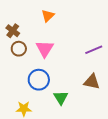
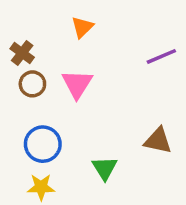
purple line: (94, 50) -> (161, 56), moved
blue circle: (39, 80) -> (43, 144), moved

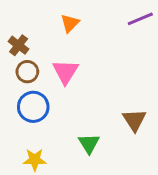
purple line: (161, 56) -> (140, 19), moved
brown triangle: (158, 141) -> (134, 120), turned 45
blue circle: (43, 144) -> (33, 107), moved

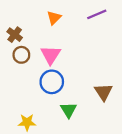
purple line: (140, 19) -> (97, 14), moved
blue circle: (33, 107) -> (52, 82), moved

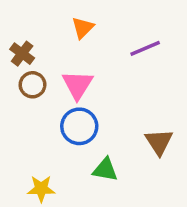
purple line: (97, 14) -> (145, 48), moved
green triangle: (69, 110) -> (105, 170), turned -48

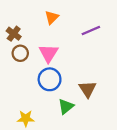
brown triangle: (159, 142) -> (88, 89), moved
green triangle: (105, 170) -> (66, 107), turned -49

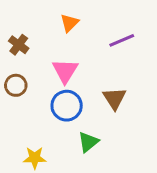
brown circle: (20, 53) -> (16, 85), moved
brown triangle: (88, 89) -> (114, 98), moved

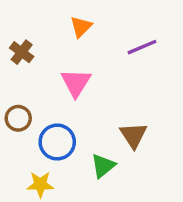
brown circle: (16, 85) -> (18, 118), moved
brown triangle: (114, 98) -> (134, 135), moved
blue circle: (67, 106) -> (57, 142), moved

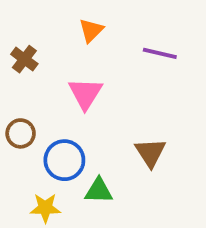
purple line: (142, 47) -> (160, 53), turned 36
green triangle: (103, 166) -> (99, 191), moved, turned 40

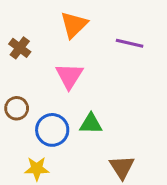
orange triangle: (91, 30) -> (74, 25), size x1.4
brown triangle: (150, 153) -> (122, 167), moved
green triangle: (99, 191) -> (91, 124), moved

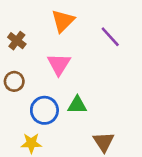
purple line: (130, 43) -> (110, 37), turned 35
brown circle: (17, 108) -> (14, 81), moved

